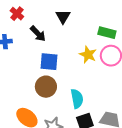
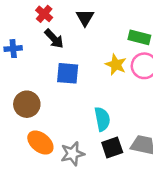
red cross: (17, 14) -> (44, 14), moved
brown circle: (46, 87) -> (27, 104), moved

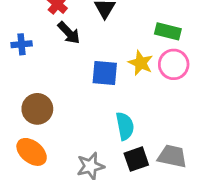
blue square: (68, 73) -> (105, 73), moved
orange ellipse: (40, 143) -> (32, 152), moved

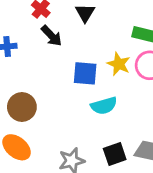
cyan semicircle: (125, 126) -> (104, 106), moved, turned 85

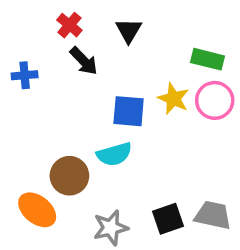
cyan semicircle: (104, 106) -> (114, 154), moved
brown circle: (22, 107) -> (69, 176), moved

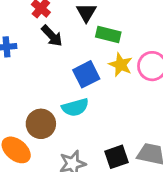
green rectangle: (208, 59) -> (108, 34), moved
blue square: (129, 111) -> (86, 74), turned -32

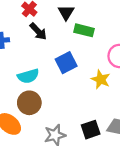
yellow star: (121, 65) -> (101, 79), moved
cyan semicircle: (75, 107) -> (28, 76), moved

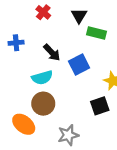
black arrow: (38, 31) -> (52, 53), moved
black square: (91, 130) -> (100, 106), moved

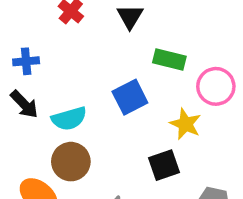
green rectangle: (96, 33) -> (169, 60), moved
black arrow: (52, 53) -> (24, 104), moved

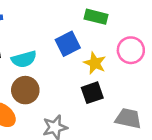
pink circle: (216, 86) -> (131, 50), moved
yellow star: (185, 124) -> (95, 63), moved

